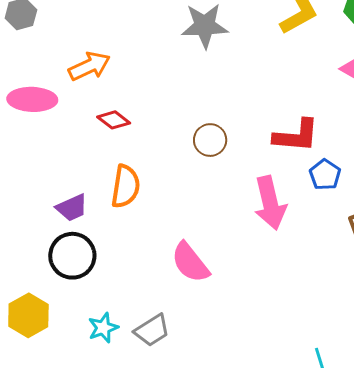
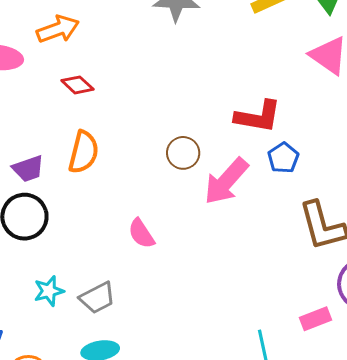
brown circle: (210, 140) -> (183, 153), moved
pink arrow: (270, 203) -> (226, 181), turned 50
pink semicircle: (190, 262) -> (141, 234), size x0.7

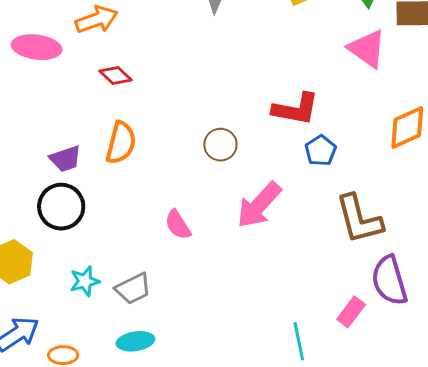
pink arrow: (226, 181) -> (259, 205), moved
pink rectangle: (315, 319) -> (351, 312), turned -32

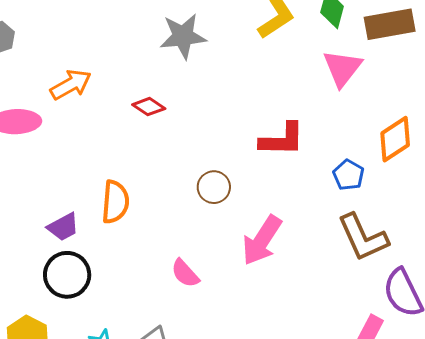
pink triangle: (367, 49) -> (342, 68), turned 42
red diamond: (116, 76) -> (149, 107), moved
blue pentagon: (321, 151) -> (348, 175), moved

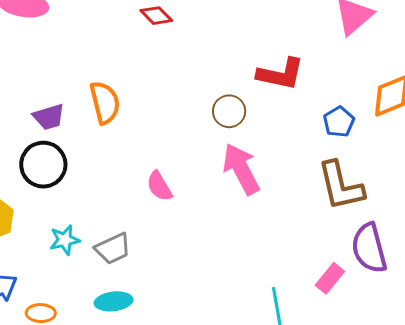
brown circle: (214, 187) -> (229, 111), moved
orange semicircle: (115, 202) -> (105, 103), turned -30
pink arrow: (262, 240) -> (241, 169), turned 108

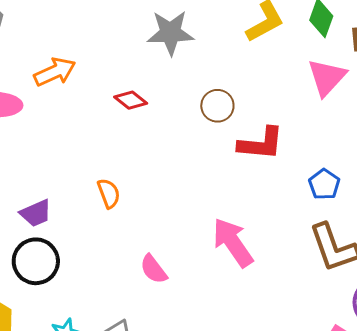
orange semicircle: (105, 103) -> (109, 193), moved, size x0.7
brown circle: (229, 111) -> (217, 106), moved

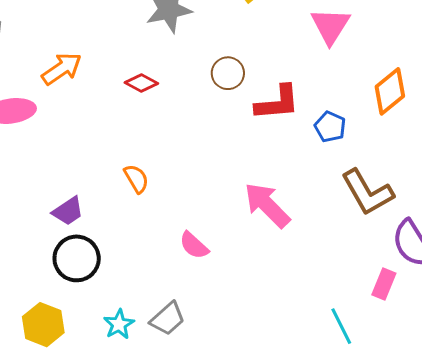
blue pentagon: (324, 184) -> (330, 127), moved

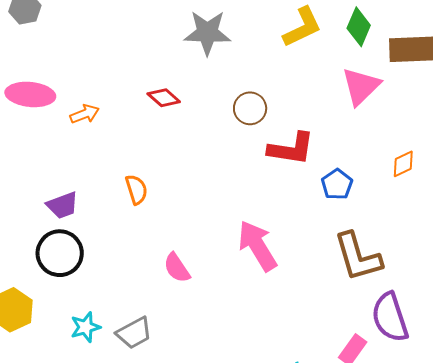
orange arrow: (62, 69) -> (85, 114), moved, size x0.7
orange diamond: (390, 91) -> (403, 164), size x0.6

